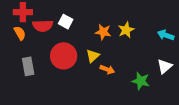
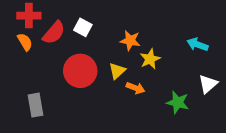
red semicircle: (43, 26) -> (54, 33), turned -48
yellow star: (126, 30) -> (150, 59), moved
cyan arrow: (166, 35) -> (197, 45), moved
gray rectangle: (28, 66) -> (35, 105), moved

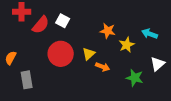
orange star: (130, 41) -> (108, 31), moved
orange semicircle: (25, 42) -> (11, 58), moved, turned -120
yellow star: (150, 59) -> (127, 45), moved

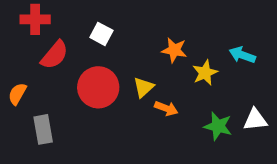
red semicircle: (41, 25) -> (55, 55), moved
white triangle: (158, 64) -> (255, 120), moved, turned 35

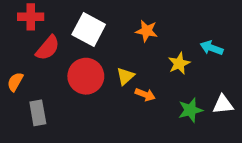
white square: (101, 34) -> (89, 30), size x1.6
orange star: (174, 50) -> (147, 31), moved
green star: (218, 126) -> (190, 110), turned -30

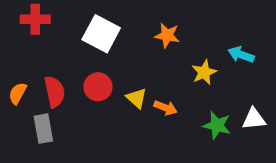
red semicircle: (48, 48) -> (55, 92), moved, turned -52
red circle: (86, 76) -> (98, 87), size x0.7
yellow triangle: (125, 76) -> (137, 98), moved, turned -36
green star: (190, 110) -> (217, 125), turned 30

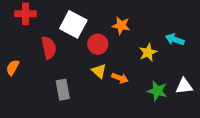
red circle: (98, 87) -> (98, 44), moved
red semicircle: (55, 92) -> (49, 48), moved
gray rectangle: (43, 129) -> (63, 90), moved

